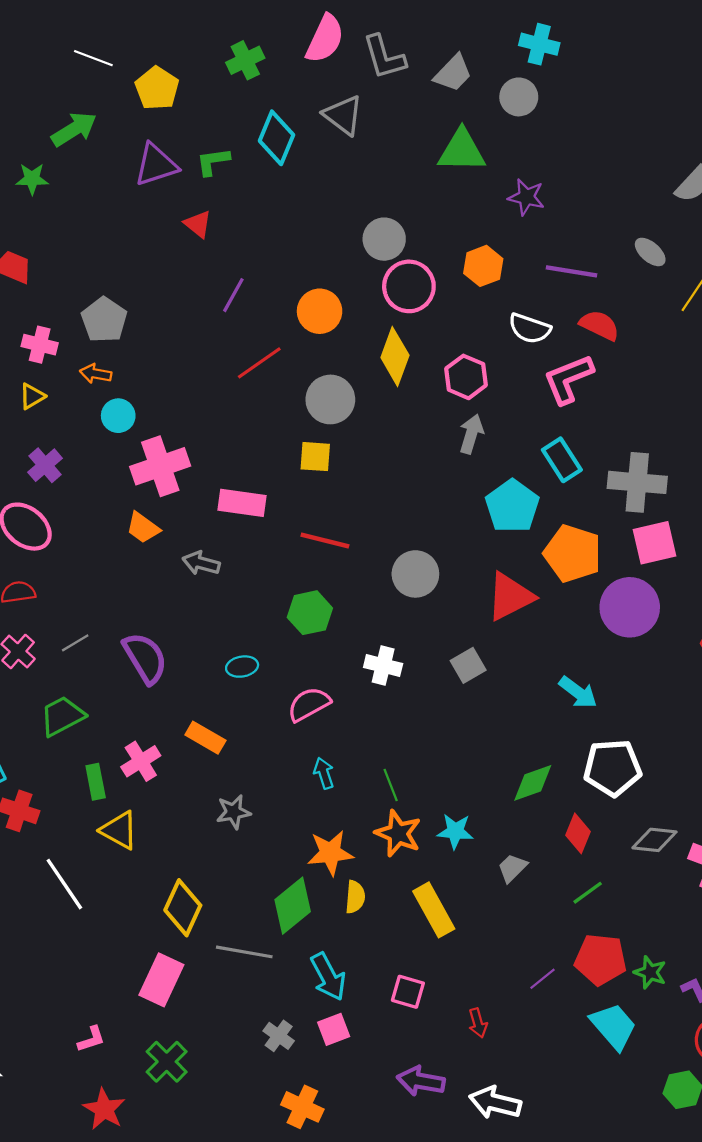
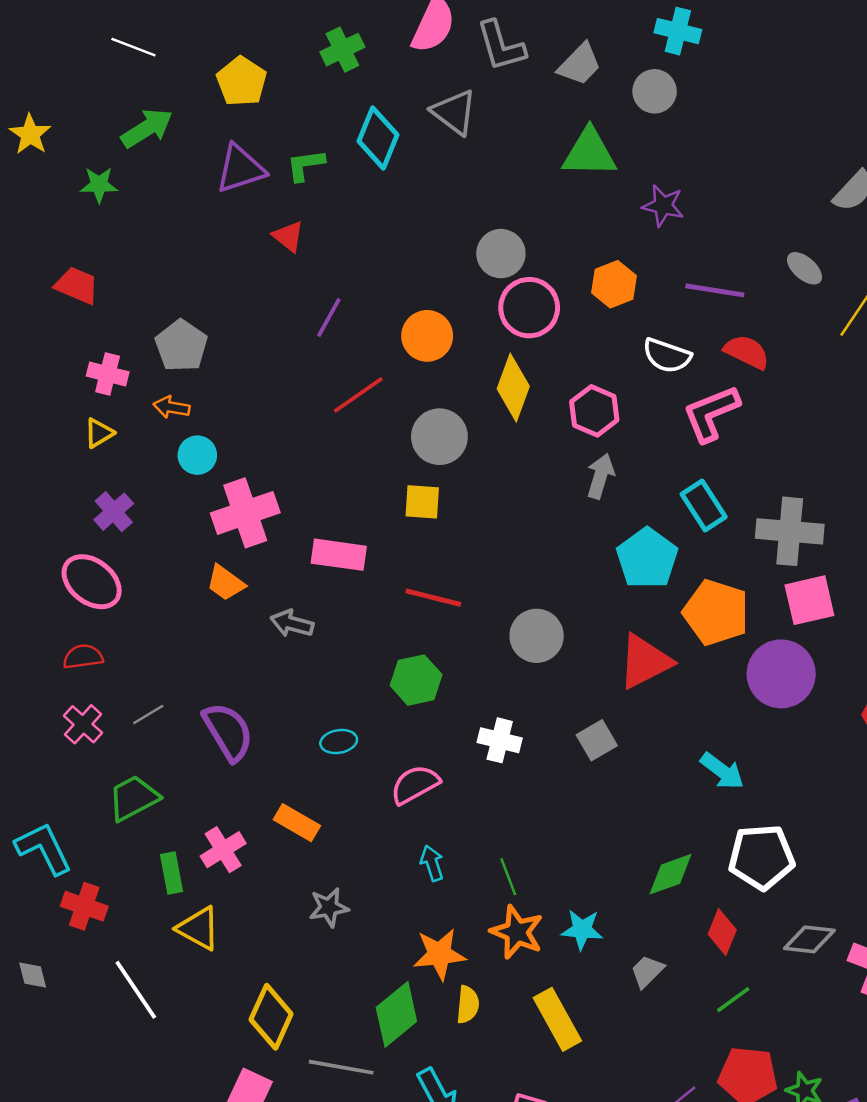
white line: (93, 58) -> (133, 47), moved

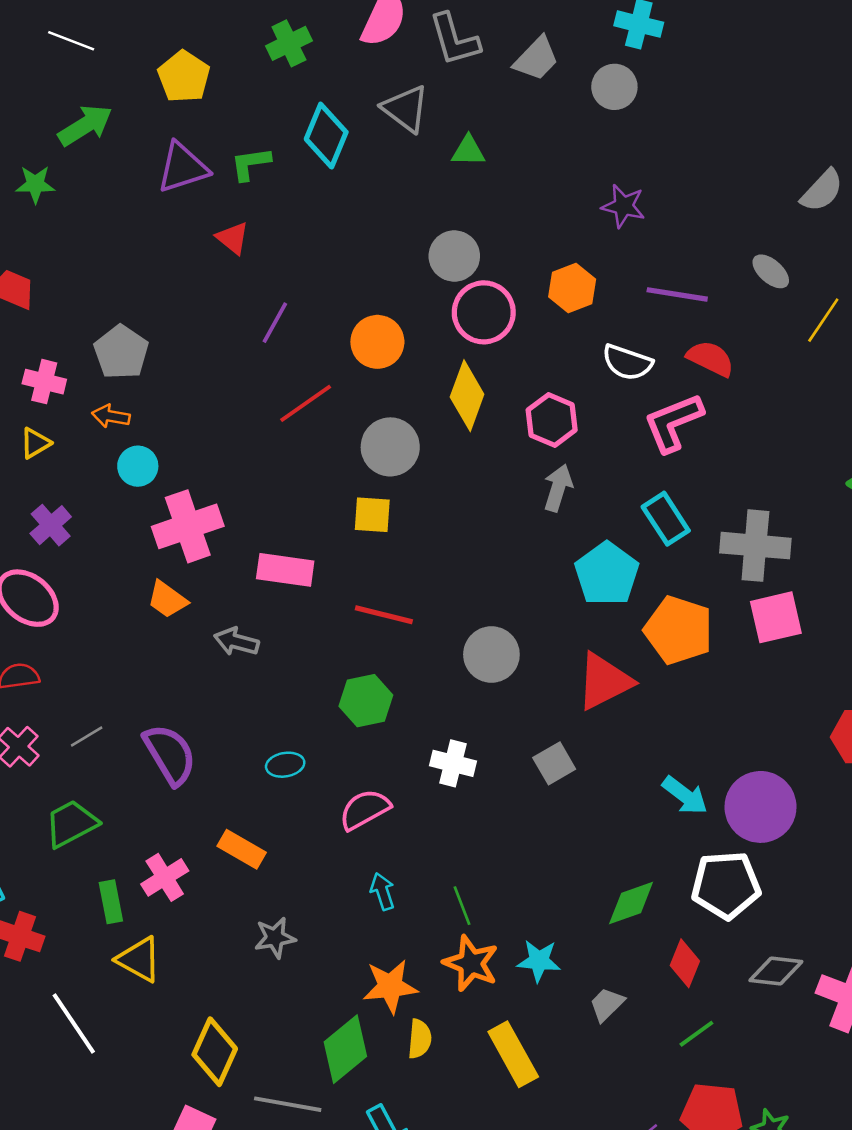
green triangle: (589, 153) -> (468, 151), moved, size x0.6
purple circle: (781, 674) -> (761, 807), moved

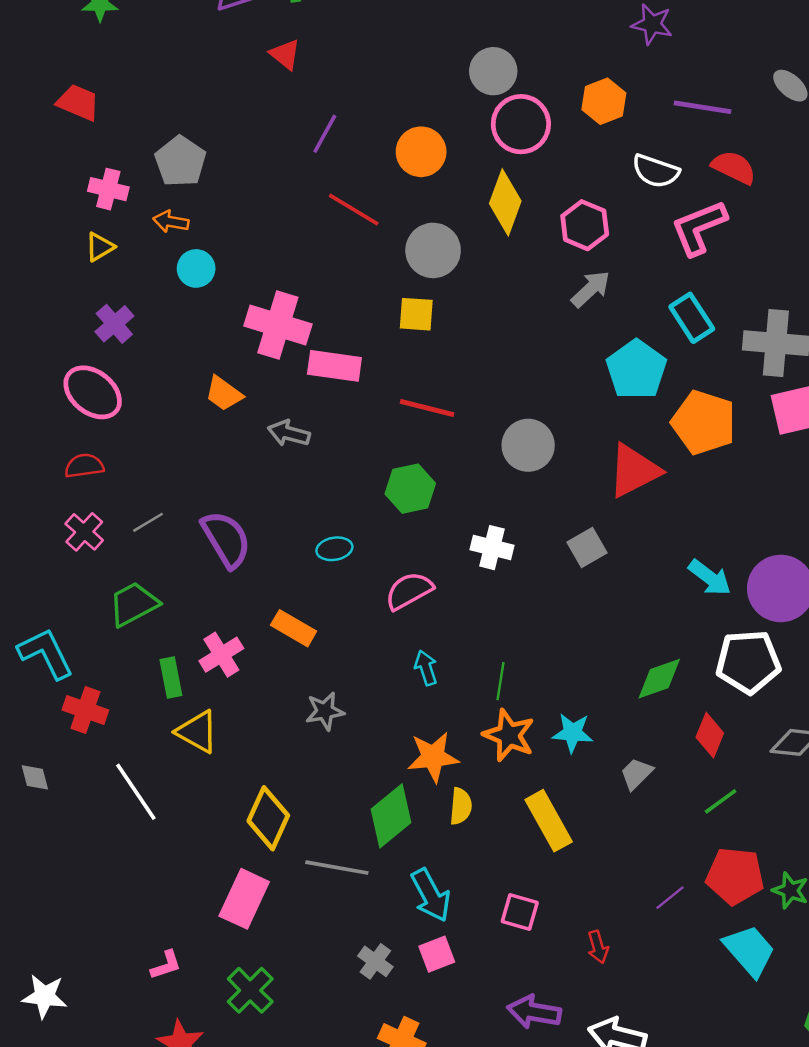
red line: (306, 403) -> (354, 210), turned 66
gray arrow: (558, 488) -> (591, 289), turned 30
pink cross: (188, 526) -> (278, 325), moved, turned 36
green line: (462, 906) -> (500, 681), turned 30

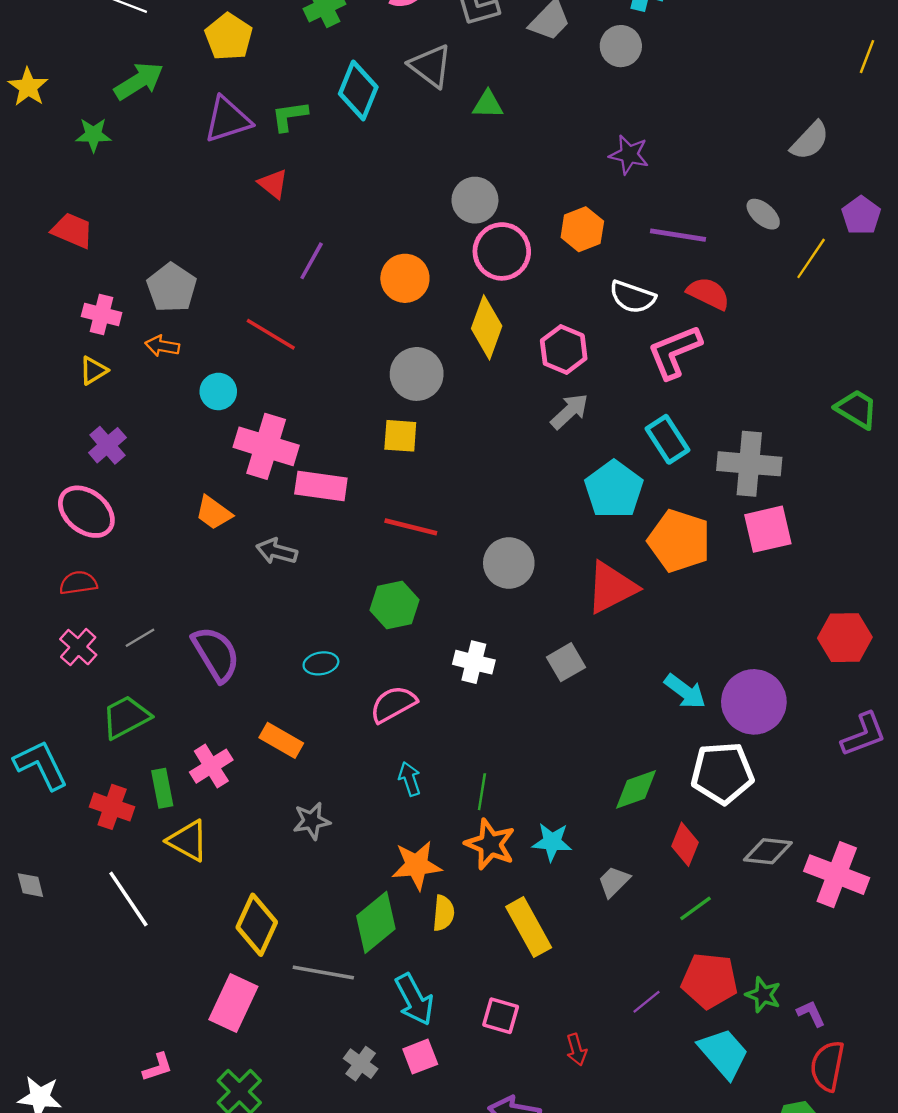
red line: (354, 210) -> (271, 334), moved
cyan circle: (196, 268) -> (218, 391), moved
red cross: (85, 710) -> (112, 807), moved

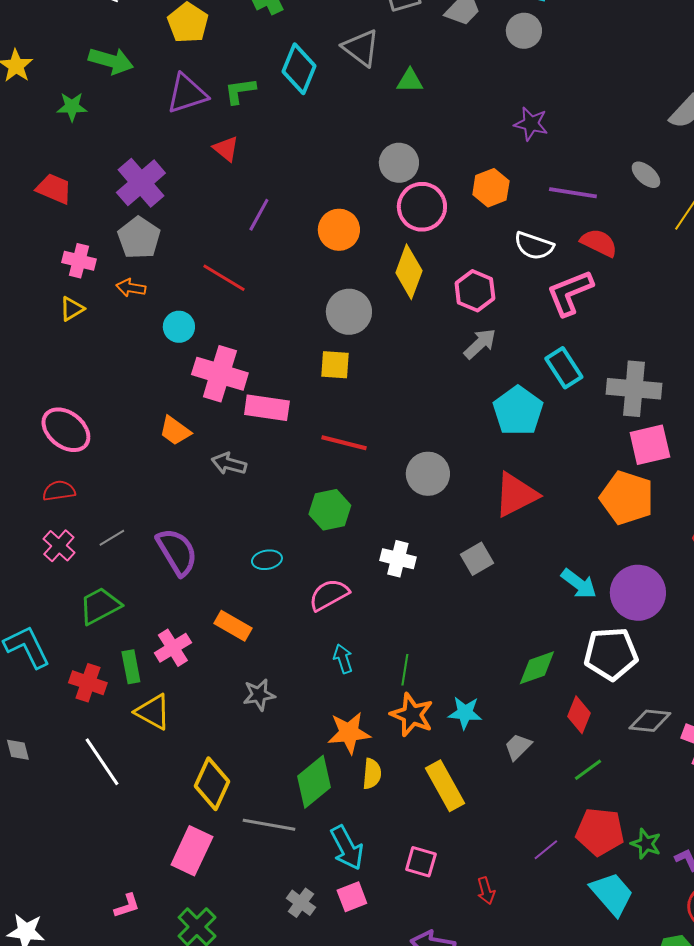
green arrow: (139, 81) -> (111, 61), turned 48
purple cross: (107, 445) -> (141, 183), moved, size x1.5
orange pentagon: (679, 541) -> (627, 498), moved

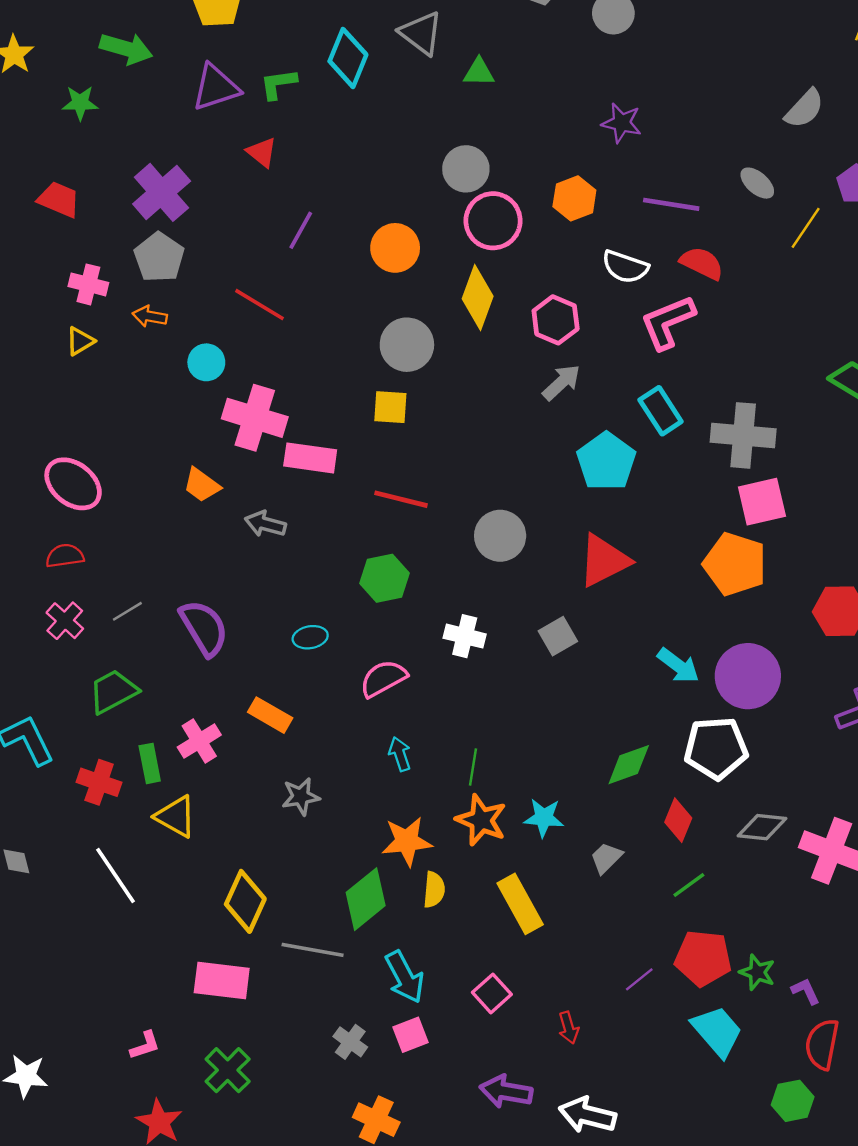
pink rectangle: (192, 851) -> (222, 981), turned 72
pink square: (421, 862) -> (492, 993), turned 32

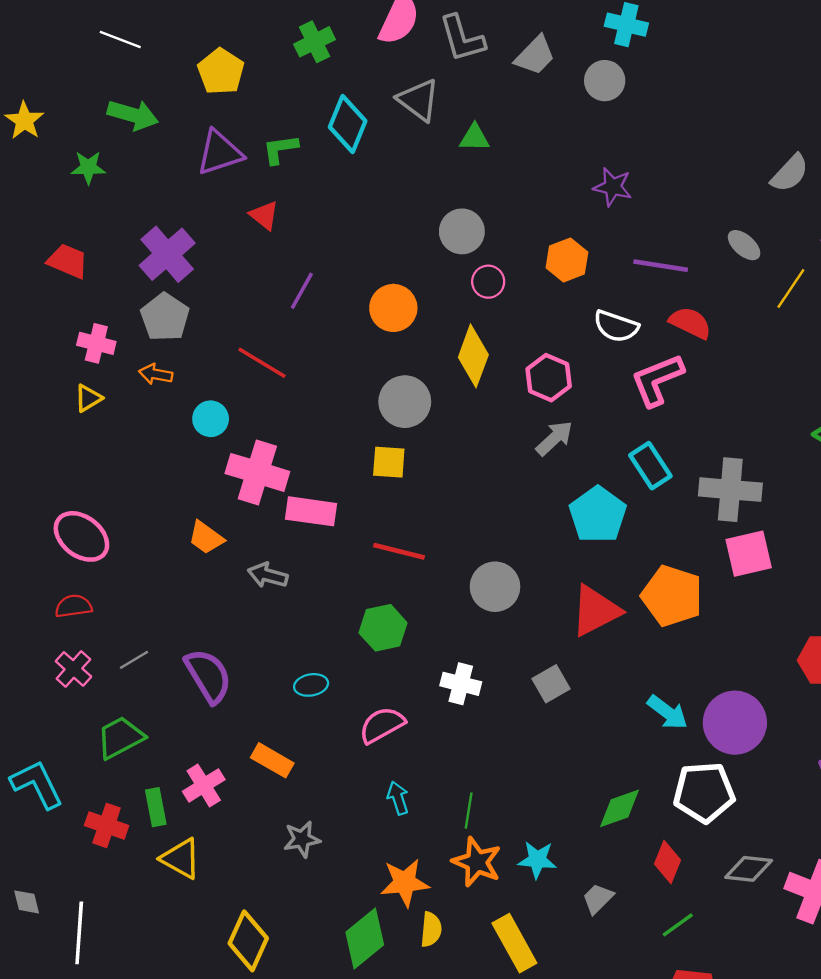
pink circle: (493, 221) -> (488, 282), size x0.6
orange pentagon: (735, 564) -> (672, 596), moved
white line: (116, 876) -> (79, 933), moved, turned 38

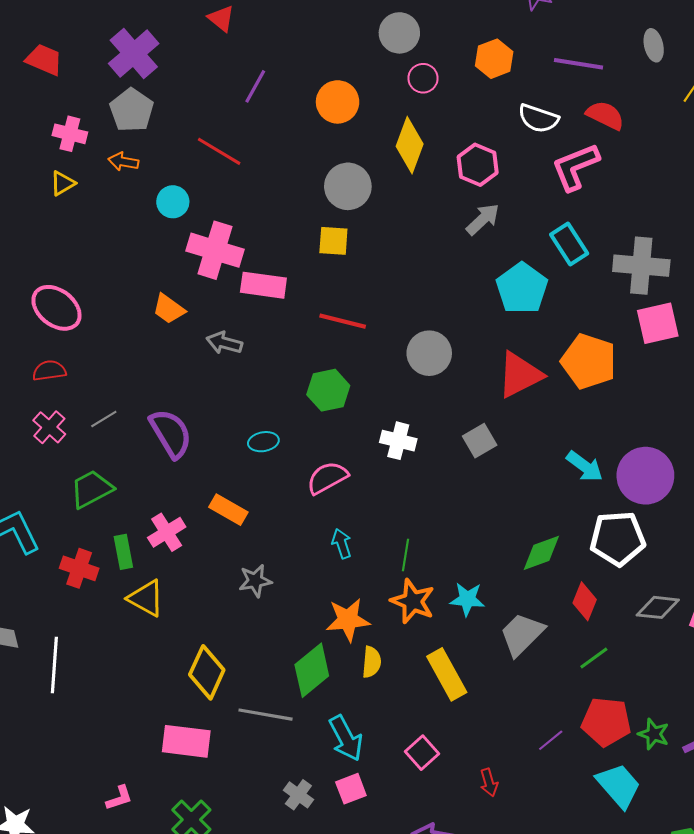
gray ellipse: (744, 245) -> (654, 45), turned 36
gray trapezoid: (598, 899) -> (522, 634), size x1.6

